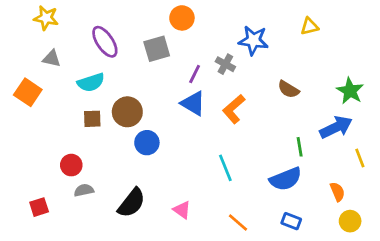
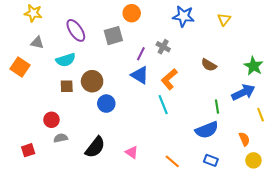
yellow triangle: (309, 26) -> (224, 19), turned -40
blue star: (253, 40) -> (183, 16), moved
cyan line: (225, 168) -> (163, 105), moved

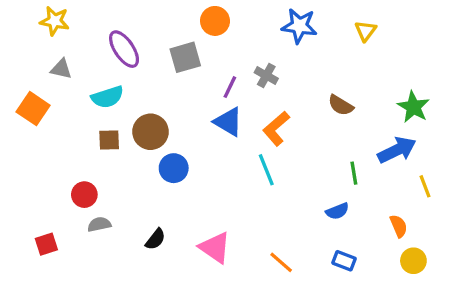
blue semicircle: (207, 130) -> (337, 211), size x0.6
black semicircle: (95, 147) -> (155, 239), size x0.6
pink triangle: (132, 152) -> (215, 248), size x1.5

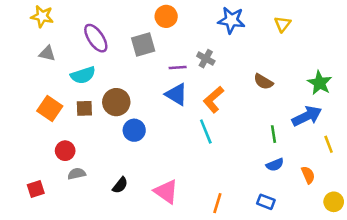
purple line: (230, 87) -> (178, 68), turned 60
orange square: (33, 109) -> (50, 108), moved
blue semicircle: (337, 211) -> (275, 165), moved
yellow circle: (413, 261) -> (334, 202), moved
orange line: (281, 262) -> (217, 203), turned 66

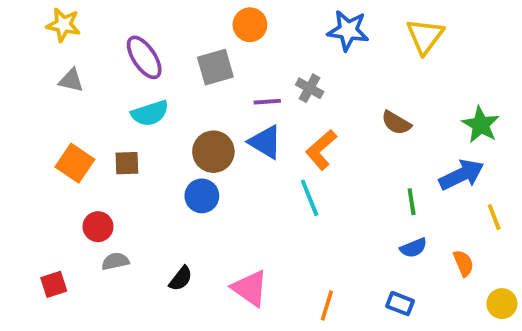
yellow triangle: (283, 24) -> (425, 36), size x1.5
cyan semicircle: (83, 75) -> (150, 113), moved
brown circle: (116, 102) -> (213, 152), moved

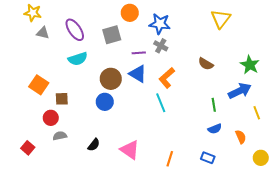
blue star: (348, 30) -> (160, 24), moved
gray triangle: (71, 80) -> (43, 33), moved
brown square: (127, 163) -> (62, 99), moved
red square: (54, 284) -> (28, 148), turned -32

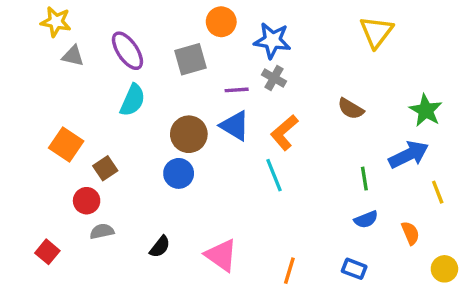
cyan semicircle: (78, 59) -> (133, 100), turned -48
brown square: (62, 99) -> (105, 168), turned -32

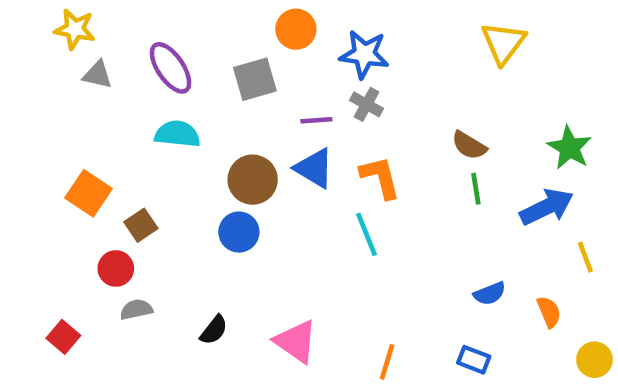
cyan semicircle: (133, 100) -> (177, 134), turned -108
orange L-shape: (284, 133) -> (380, 177), turned 117
green line: (364, 179) -> (476, 189), moved

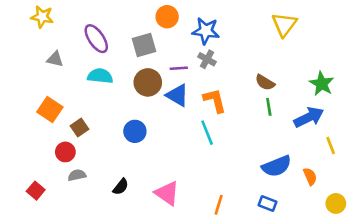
gray triangle: (98, 75) -> (55, 59), moved
brown circle: (253, 180) -> (148, 82), moved
blue semicircle: (490, 294) -> (277, 166), size x1.6

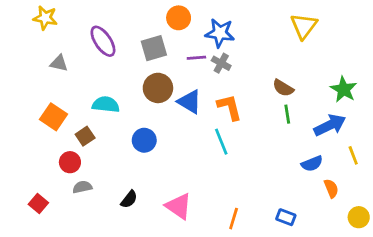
purple line: (179, 68) -> (196, 58), moved
cyan semicircle: (100, 76) -> (106, 104), moved
blue semicircle: (277, 166) -> (312, 164), moved, size x0.7

